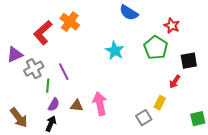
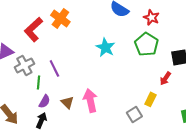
red star: (172, 26) -> (151, 17), moved
brown triangle: (77, 106) -> (67, 102), turned 40

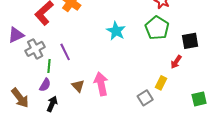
purple semicircle: (44, 101) -> (45, 85), moved

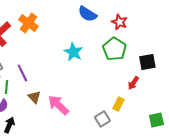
pink arrow: (101, 84) -> (58, 105), turned -35
brown triangle: (78, 86) -> (34, 97), moved

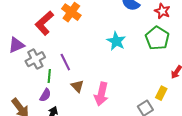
pink arrow: (58, 105) -> (101, 94), turned -120

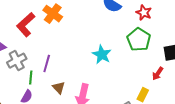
cyan star: (116, 41) -> (102, 55), moved
purple line: (65, 62) -> (47, 64), turned 42

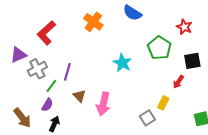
red star: (144, 13) -> (184, 27), moved
orange cross: (53, 14) -> (93, 22), moved
green line: (31, 78) -> (51, 86), turned 32

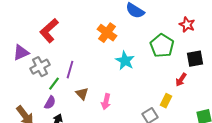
orange cross: (93, 22) -> (107, 33), moved
pink arrow: (103, 104) -> (106, 102), size x0.7

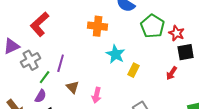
red star: (187, 25) -> (177, 33), moved
orange cross: (107, 33) -> (98, 26), turned -30
green pentagon: (162, 46) -> (153, 26), moved
yellow rectangle: (166, 101) -> (134, 70), moved

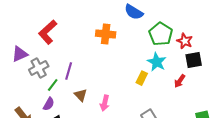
cyan star: (116, 54) -> (157, 62), moved

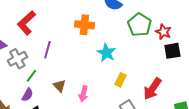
cyan star: (157, 62) -> (106, 53), moved
purple line: (69, 71) -> (47, 50), moved
yellow rectangle: (142, 78) -> (120, 80), moved
red arrow: (180, 81) -> (152, 89), moved, size x1.6

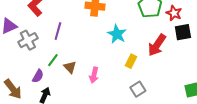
green line: (31, 76) -> (53, 60), moved
red arrow: (152, 89) -> (157, 45), moved

